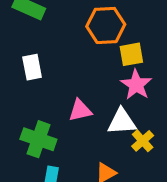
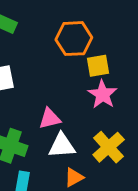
white triangle: (122, 122) -> (62, 146), moved
yellow cross: (143, 141) -> (109, 147), size x1.5

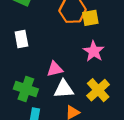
yellow square: (98, 66) -> (90, 18), moved

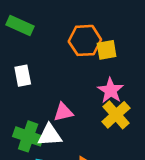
white triangle: (64, 89) -> (50, 135), moved
yellow cross: (98, 90) -> (116, 115), moved

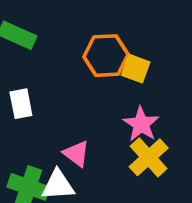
yellow square: (107, 50) -> (136, 69), turned 30
pink triangle: (63, 112) -> (76, 154), turned 50

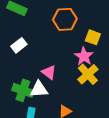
yellow square: (136, 69) -> (93, 37), moved
white rectangle: (21, 104) -> (19, 45), turned 63

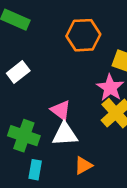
white triangle: (39, 89) -> (65, 134), moved

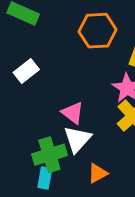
white triangle: (65, 134) -> (77, 139), turned -44
green cross: (24, 136) -> (49, 155), moved, turned -36

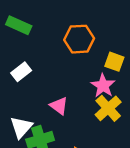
white triangle: (77, 139) -> (21, 127), moved

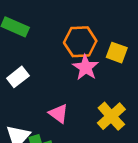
yellow square: (114, 62) -> (117, 53), moved
pink star: (103, 86) -> (86, 67), moved

